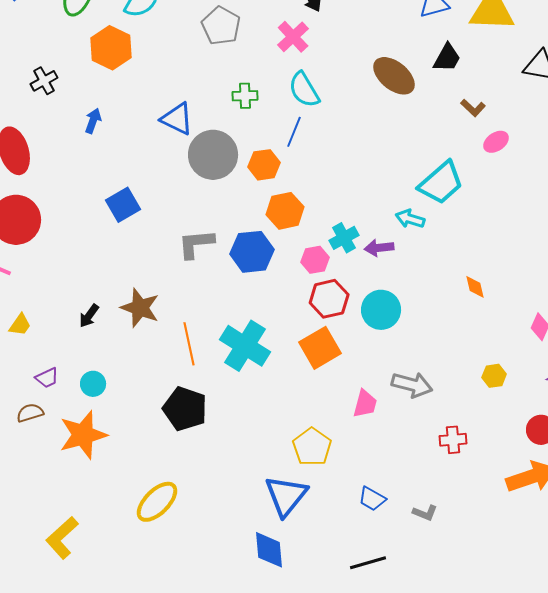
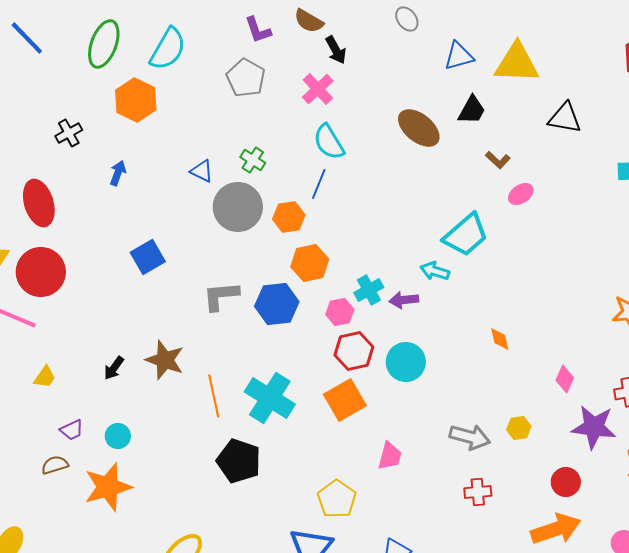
green cross: (245, 96) -> (253, 160), moved, turned 35
blue triangle: (177, 119) -> (202, 171), size x0.7
gray arrow: (412, 385) -> (470, 437), moved
black pentagon: (185, 409) -> (239, 461), moved

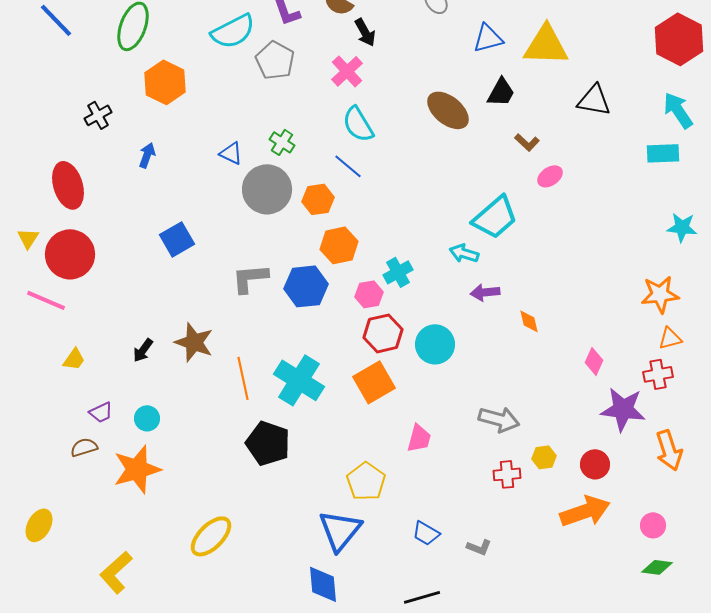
cyan semicircle: (168, 49) -> (233, 31), moved, turned 33
blue line: (319, 184) -> (348, 166), turned -72
purple arrow: (404, 300) -> (485, 292), moved
yellow hexagon: (519, 428) -> (544, 457), moved

